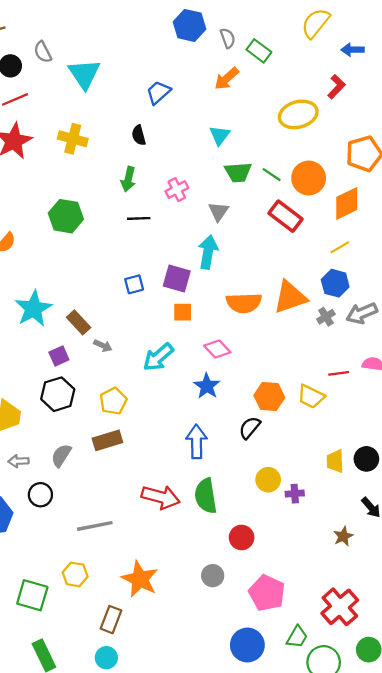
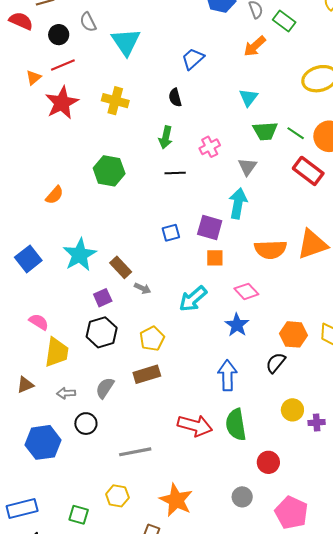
green square: (32, 595) -> (79, 515), size x0.7

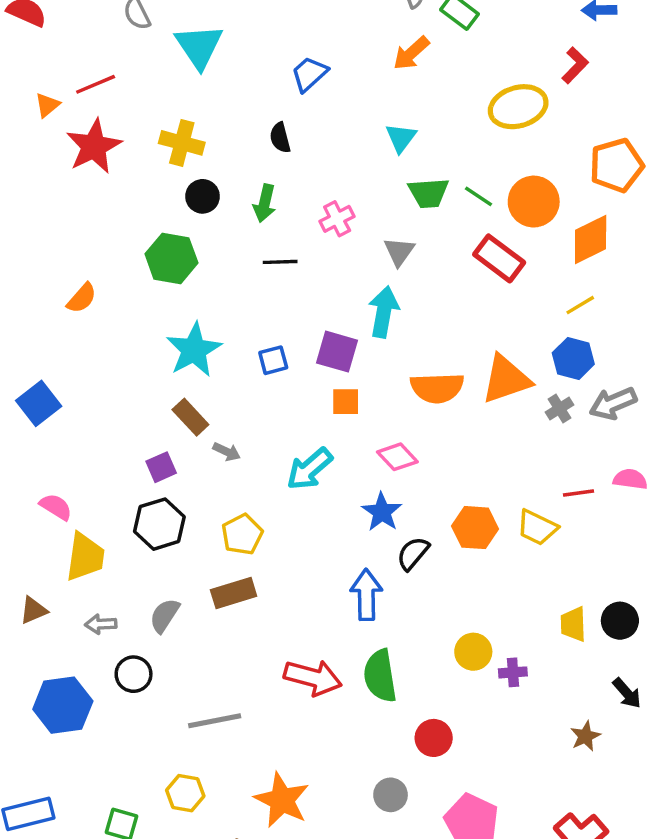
black circle: (59, 35) -> (203, 196), moved
cyan star: (80, 255) -> (194, 350), moved
black semicircle: (276, 363) -> (413, 553), moved

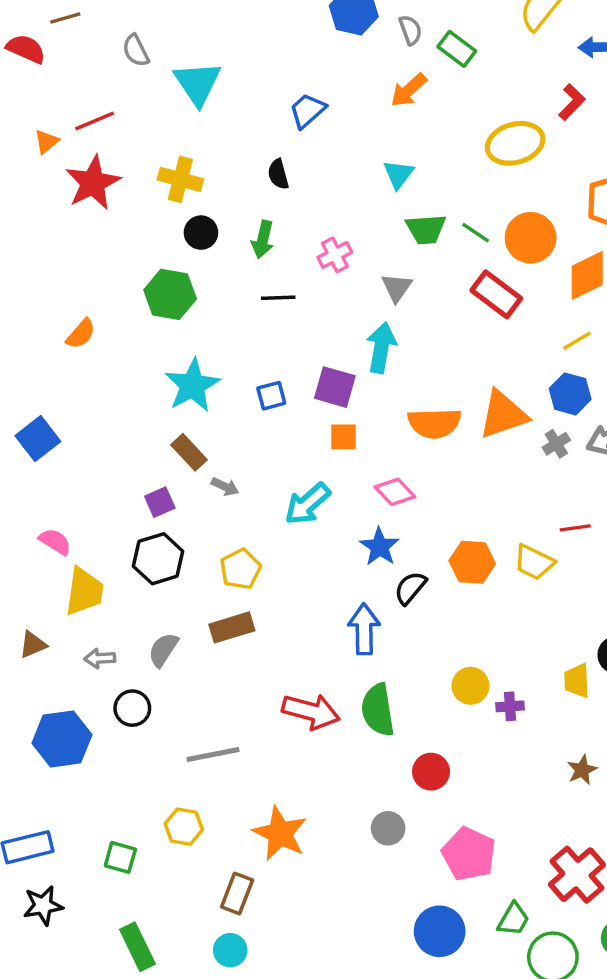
yellow trapezoid: (573, 624) -> (577, 681), moved

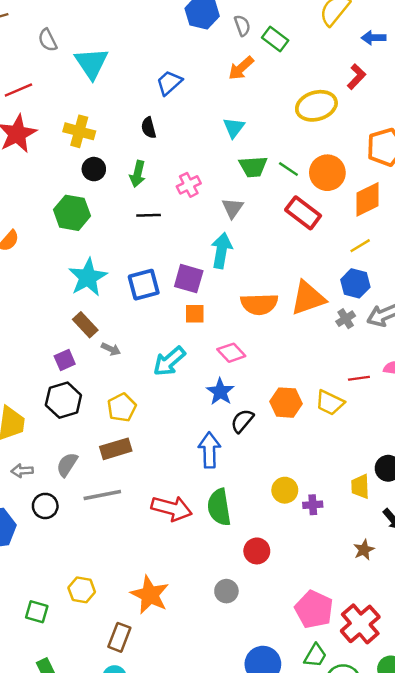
blue square: (271, 396) -> (144, 285), size x1.5
gray line: (213, 754) -> (102, 495), moved
pink pentagon: (469, 854) -> (314, 609), moved

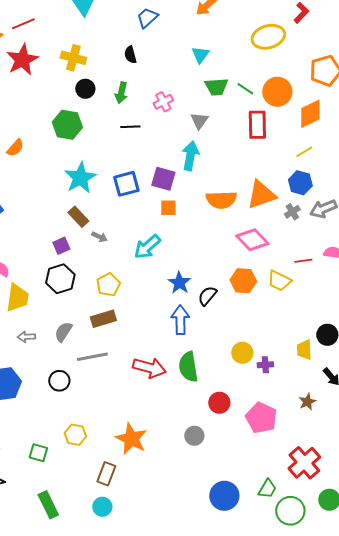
red rectangle: (303, 213) -> (257, 125), turned 52
pink diamond: (231, 353) -> (252, 240), moved, size x1.4
blue star: (220, 392) -> (179, 283), moved
black circle: (45, 506) -> (59, 381), moved
pink pentagon: (314, 609) -> (261, 418), moved

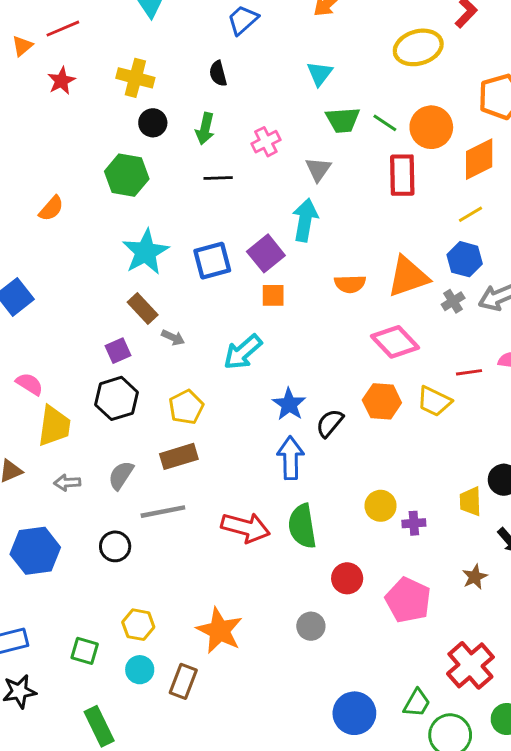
red star: (22, 60) -> (61, 81), size x0.6
purple square: (163, 179) -> (266, 253), turned 35
orange semicircle: (221, 200) -> (350, 284), size x0.7
cyan circle: (102, 507) -> (140, 670), moved

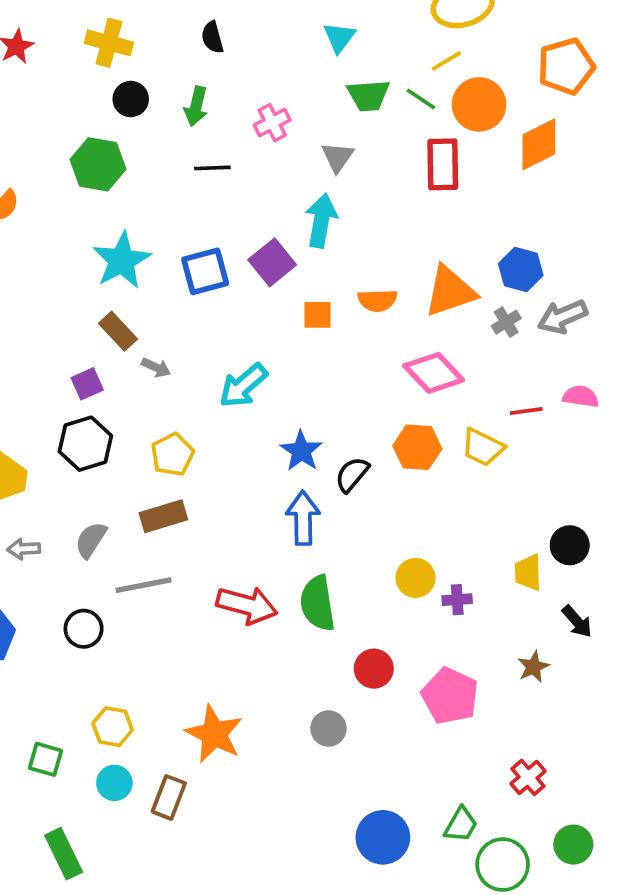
yellow line: (470, 214) -> (446, 61), moved
orange square: (273, 295) -> (318, 315), moved
red cross: (470, 665) -> (528, 777), size x0.6

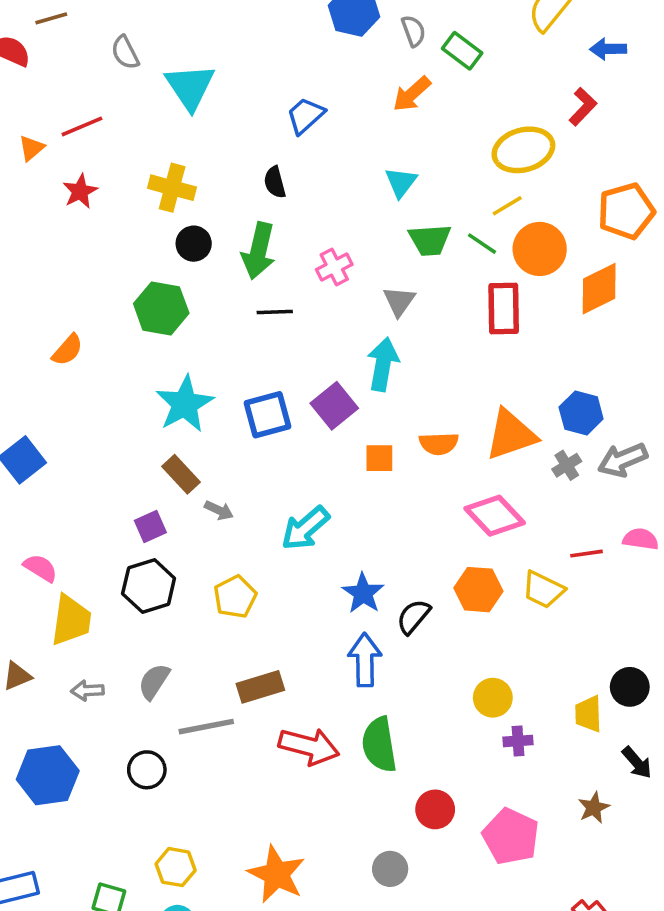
green arrow: (196, 106) -> (259, 251), size x1.4
brown rectangle: (163, 516) -> (260, 687), moved
yellow circle: (416, 578) -> (493, 698), moved

